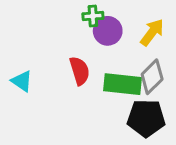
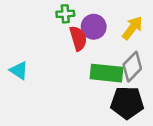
green cross: (93, 16) -> (65, 14), moved
red semicircle: (80, 71) -> (78, 38), moved

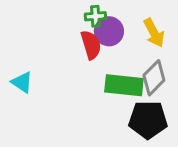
green cross: (65, 14) -> (95, 16), moved
yellow arrow: (132, 28) -> (154, 33), turned 115

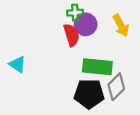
gray diamond: (154, 78) -> (116, 87), moved
black pentagon: (148, 120) -> (89, 94), moved

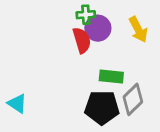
cyan triangle: (17, 64) -> (17, 103), moved
green rectangle: (97, 67) -> (111, 77), size x0.7

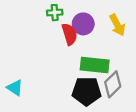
green cross: (86, 15) -> (55, 13), moved
green rectangle: (111, 77) -> (95, 65), size x1.4

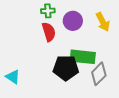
red semicircle: (69, 34) -> (49, 32), moved
black pentagon: (87, 91) -> (66, 68), moved

